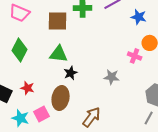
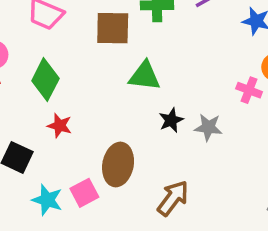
green triangle: (59, 54) -> (145, 76), moved
black star: (71, 73) -> (171, 120), moved
red star: (27, 88) -> (60, 126), moved

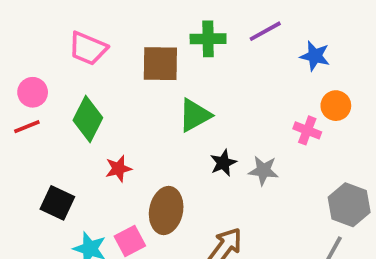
green triangle: (145, 76) -> (195, 115), turned -36
red star: (60, 126) -> (118, 169), moved, turned -30

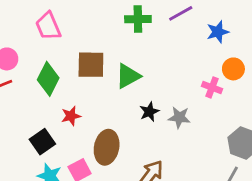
pink trapezoid: (88, 48) -> (48, 26), turned 44
blue star: (315, 56) -> (218, 32), turned -30
brown square: (160, 64) -> (91, 65), moved
black square: (57, 203) -> (42, 142), moved, turned 30

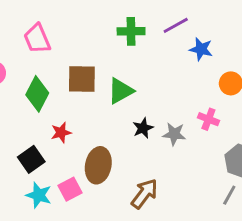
blue star: (218, 32) -> (201, 49), moved, turned 30
pink cross: (212, 87) -> (208, 119), moved

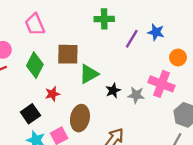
purple line: (176, 25) -> (132, 39), moved, turned -30
green triangle: (121, 91) -> (89, 74), moved
pink cross: (208, 119) -> (161, 84), size x1.6

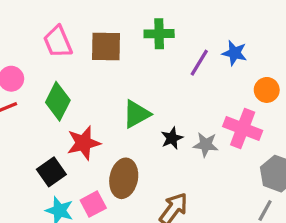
brown square: (68, 54) -> (106, 47), moved
red star: (52, 94) -> (84, 143), size x1.5

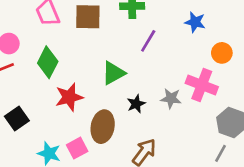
purple line: (199, 63) -> (148, 41), moved
black star: (172, 138) -> (136, 104), moved
black square: (51, 172) -> (17, 119), moved

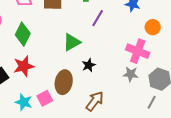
red star: (69, 97) -> (24, 66), moved
gray star: (171, 98) -> (131, 74), moved

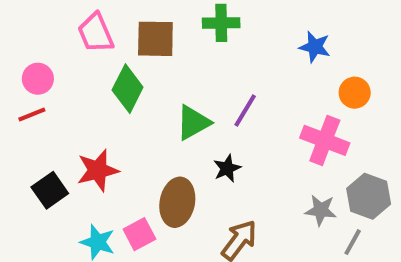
purple line: (98, 18) -> (245, 111), moved
green diamond: (23, 34) -> (128, 89), moved
gray star: (131, 74) -> (321, 210), moved

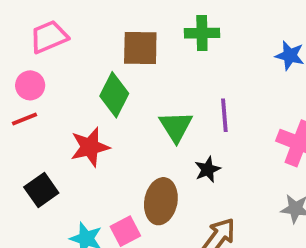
pink trapezoid: (96, 33) -> (49, 37), moved, turned 90
purple line: (245, 111) -> (224, 115), turned -36
green triangle: (193, 123) -> (176, 126), turned -33
red star: (98, 170) -> (90, 147), moved

